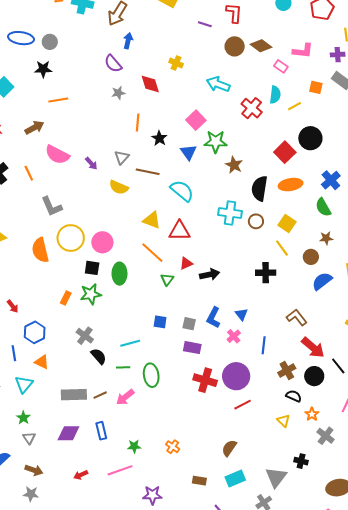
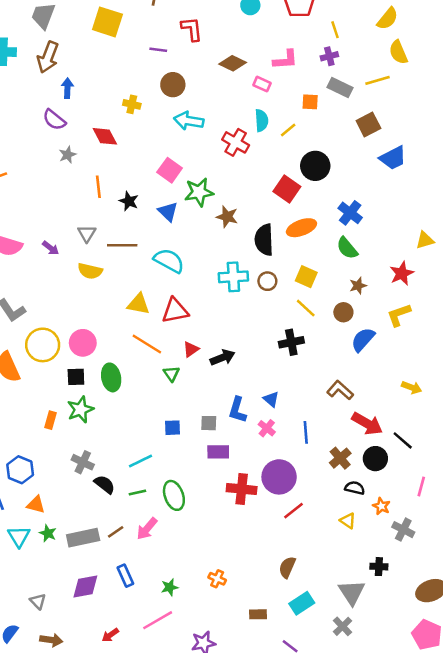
brown circle: (235, 46) -> (173, 85), moved
green star: (23, 418) -> (48, 533), moved

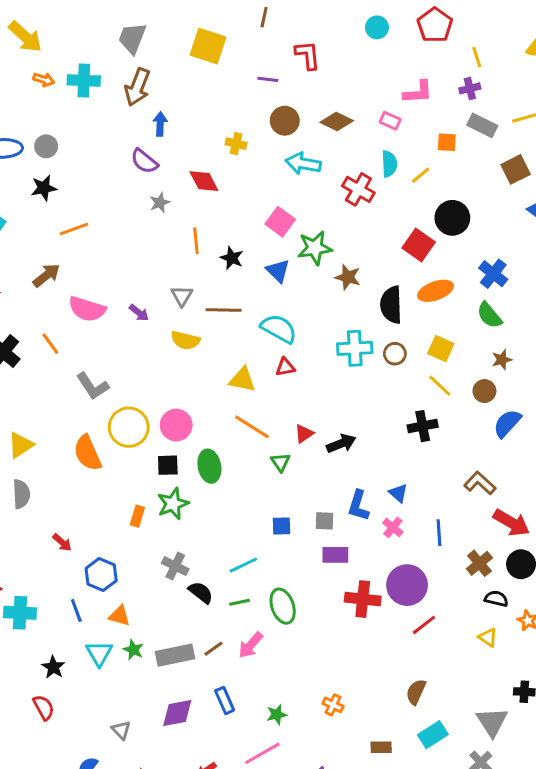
brown diamond: (233, 63) -> (337, 121), moved
red triangle: (175, 311) -> (285, 367), moved, size x0.6

